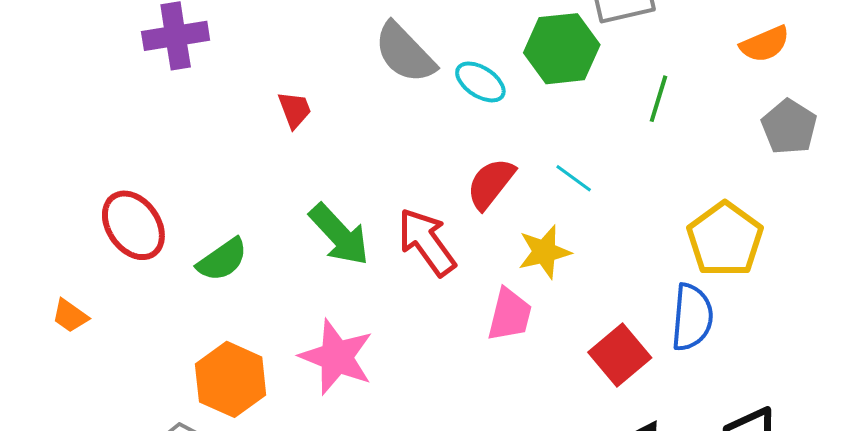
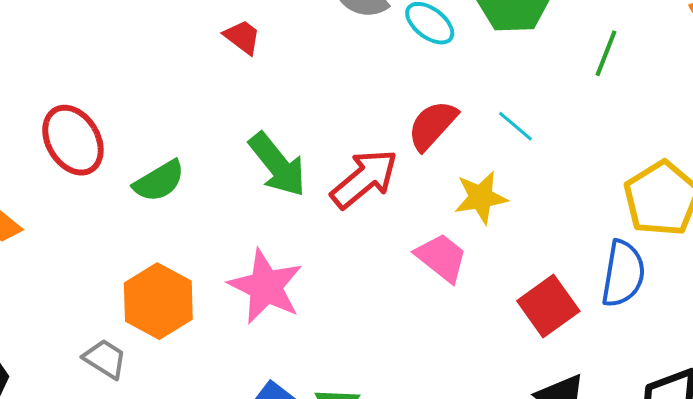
red trapezoid: (295, 110) -> (242, 37), turned -36
red arrow: (427, 242) -> (364, 179), turned 82
pink trapezoid: (510, 315) -> (441, 257), turned -70

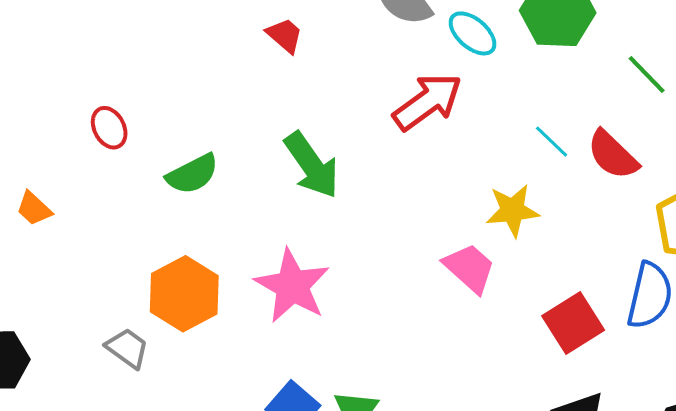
green line: (606, 53) -> (647, 74), turned -69
red semicircle: (432, 125) -> (613, 155), moved, turned -92
red ellipse: (73, 140) -> (109, 128), size x0.6
red arrow: (364, 179) -> (427, 102), moved

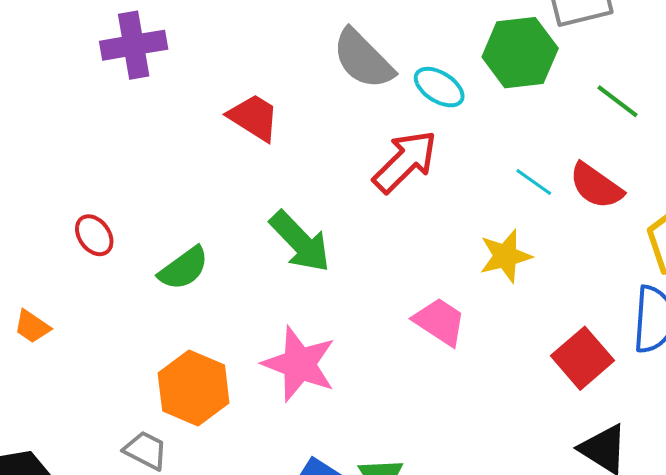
red trapezoid: (285, 35) -> (254, 117), size x1.4
pink trapezoid: (469, 268) -> (440, 322), moved

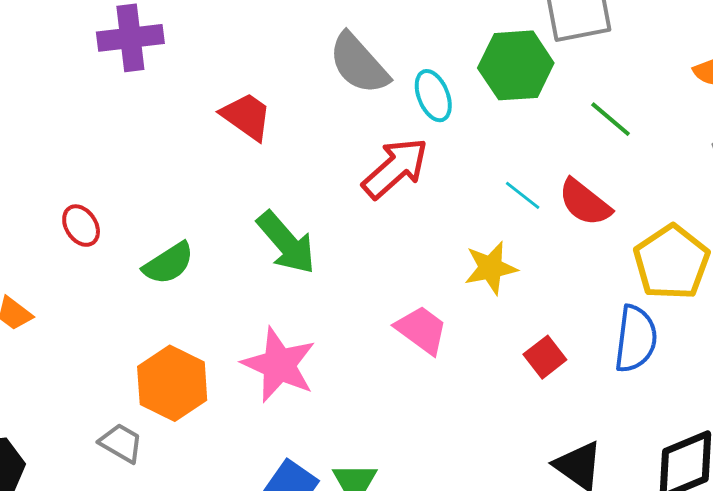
cyan ellipse: (439, 87) -> (433, 96), turned 33
red square: (582, 358) -> (545, 357), moved, size x0.7

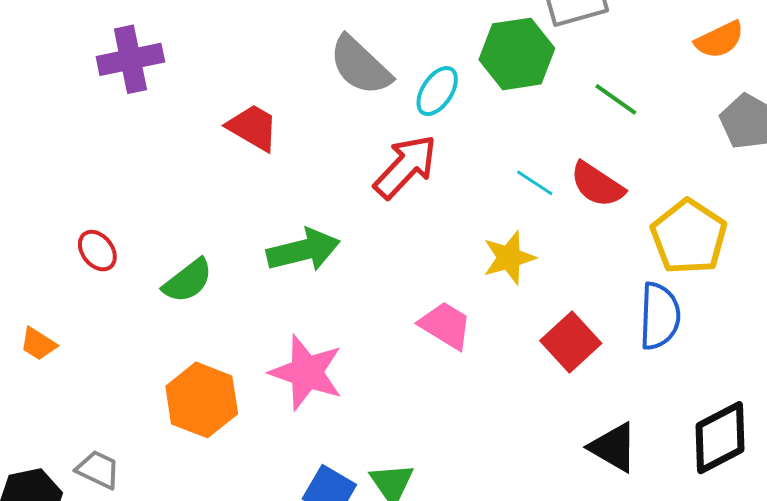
cyan ellipse: (433, 96) -> (437, 91), turned 60
green arrow: (286, 243) -> (303, 250), turned -58
red square: (545, 357) -> (571, 342), size x1.4
gray trapezoid: (121, 443) -> (98, 470), moved

